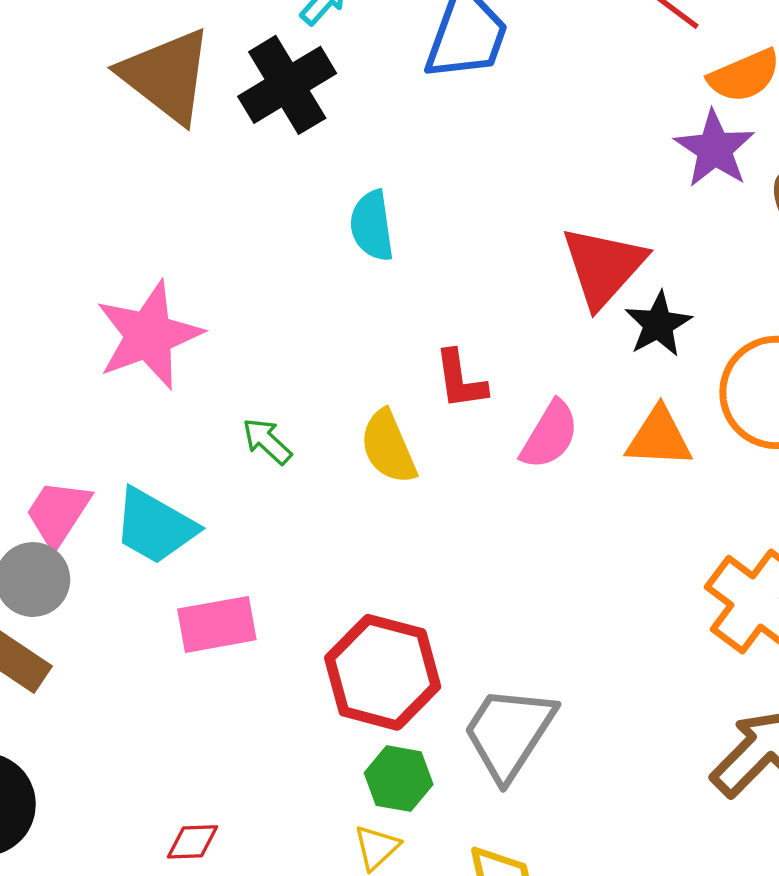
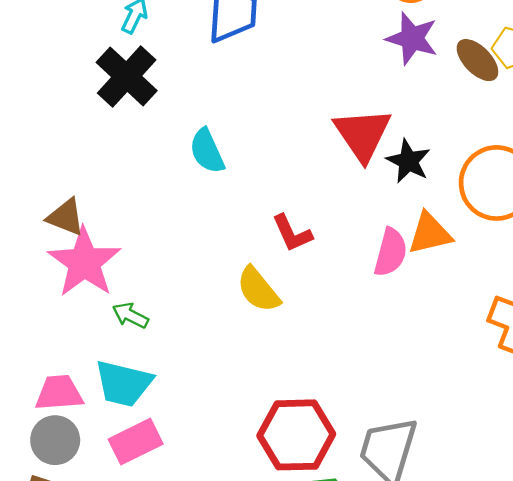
brown triangle: (166, 76) -> (66, 217), moved, size x0.6
pink semicircle: (550, 435) -> (391, 252), moved
green arrow: (267, 441) -> (130, 315), moved
pink trapezoid: (58, 513) -> (59, 393), turned 69
pink rectangle: (217, 624) -> (136, 442), moved

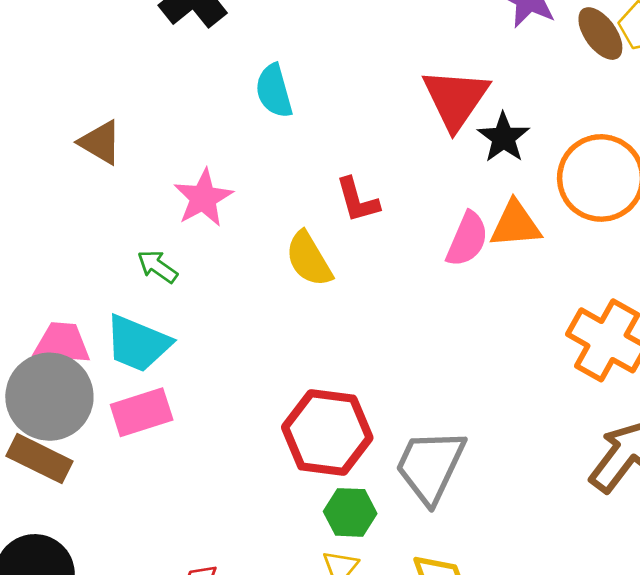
pink star: (84, 262) -> (203, 198), moved, size x0.7
gray circle: (55, 440) -> (49, 397), size x1.5

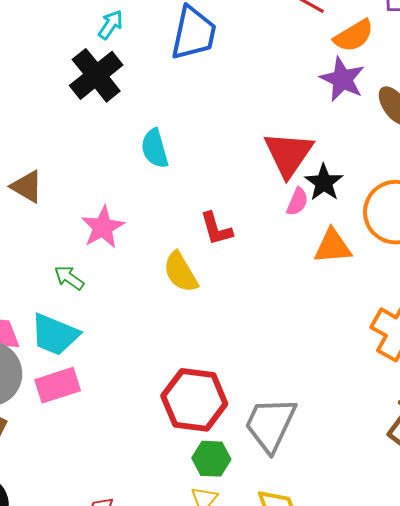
pink semicircle: (467, 239) -> (297, 202), moved, size x0.7

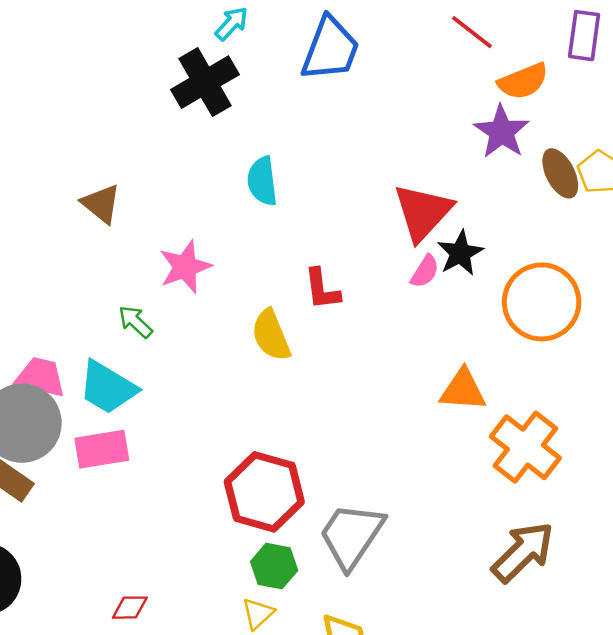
orange triangle: (333, 246) -> (463, 390), moved

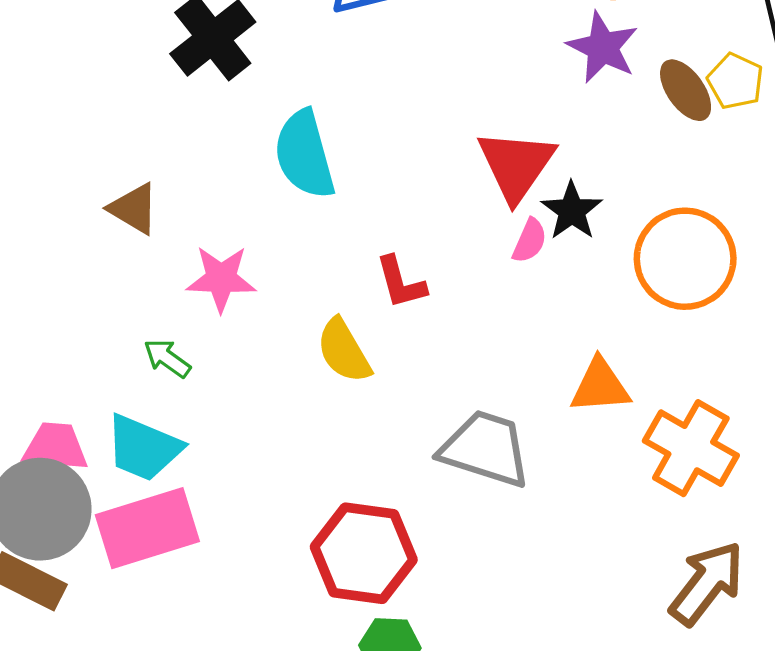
cyan semicircle: (262, 181) -> (304, 155), size x1.4
brown triangle: (101, 204) -> (134, 209), moved
pink star: (185, 267) -> (221, 279), turned 30
pink rectangle: (102, 449) -> (147, 528), size x1.4
gray trapezoid: (351, 535) -> (485, 449), moved, turned 82

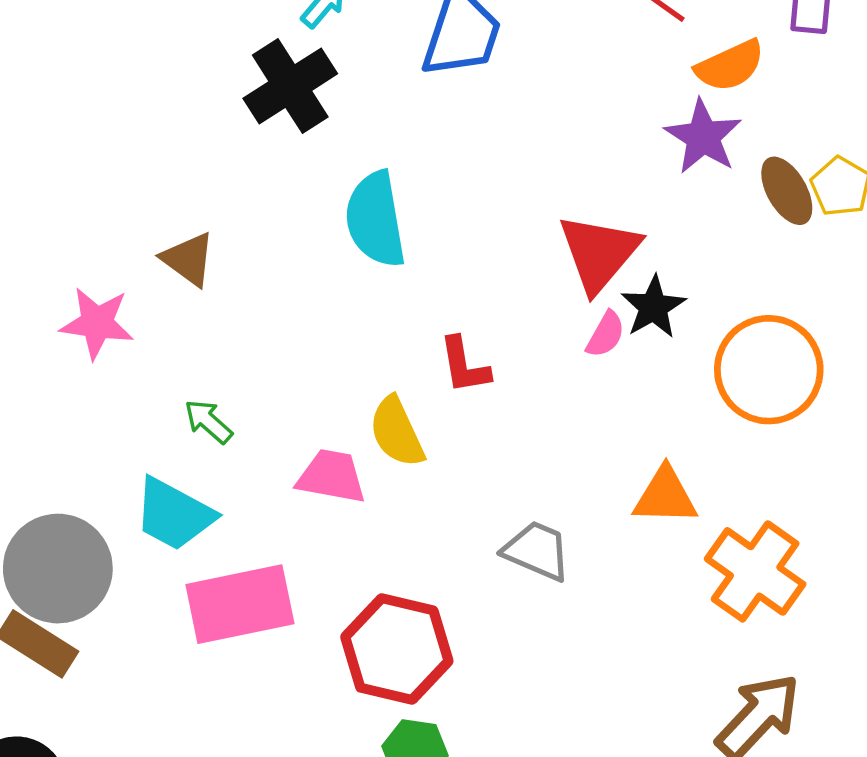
pink star: (221, 279) -> (97, 323), moved
pink trapezoid: (55, 447) -> (332, 476), moved
gray trapezoid: (485, 449) -> (537, 551), size x0.7
pink rectangle: (147, 528) -> (240, 604), moved

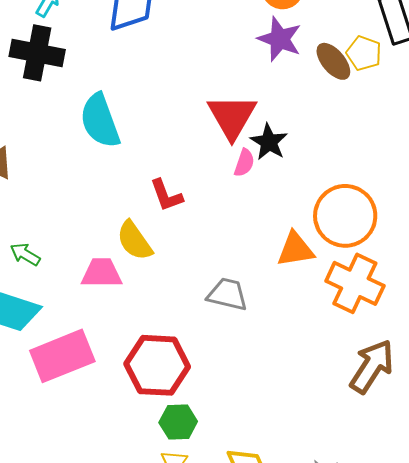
black cross: (290, 86) -> (37, 53), turned -36
orange circle: (769, 370) -> (345, 216), moved

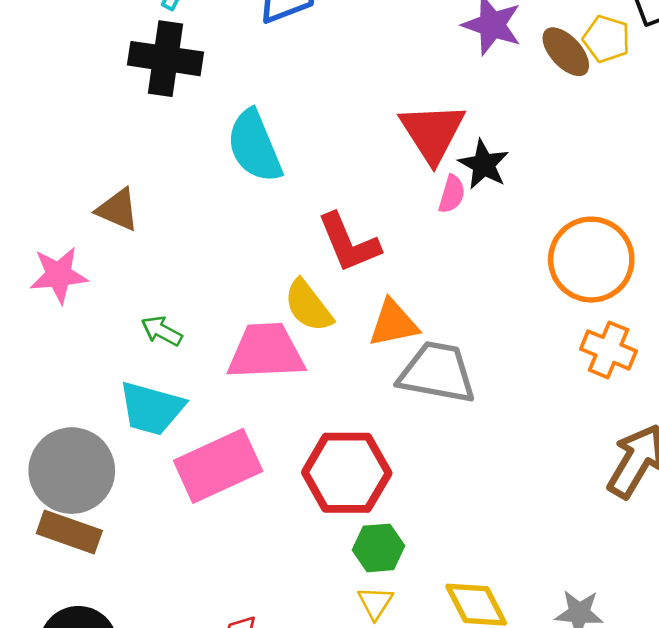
red L-shape: (166, 195) -> (349, 243), size x1.4
orange triangle: (295, 249) -> (393, 323), moved
pink trapezoid: (102, 273) -> (266, 352), size x1.4
orange cross: (355, 283) -> (608, 350), size x0.7
gray trapezoid: (227, 294) -> (437, 373), size x1.4

